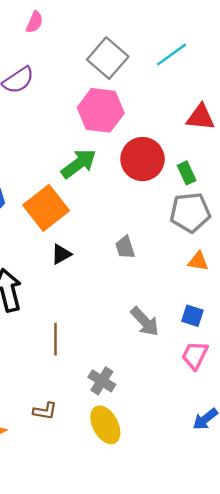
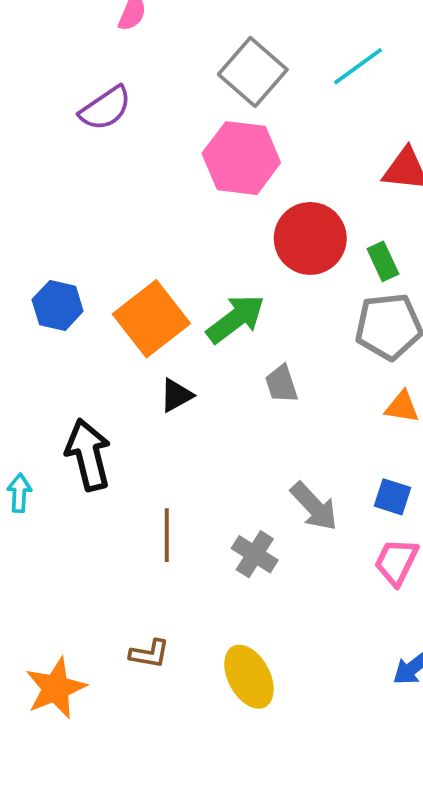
green arrow: (79, 164) -> (236, 319), moved
gray cross: (102, 381) -> (255, 554), moved

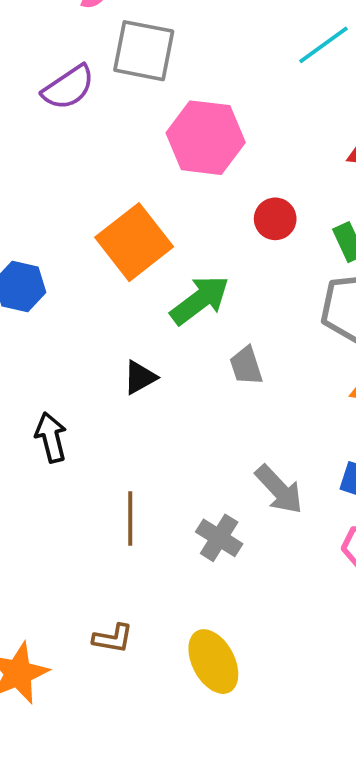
gray square: (253, 72) -> (144, 51), moved, turned -30
red circle: (310, 238) -> (275, 219), size x0.6
orange square: (151, 319) -> (134, 242), moved
black arrow: (88, 455) -> (51, 437), size x0.7

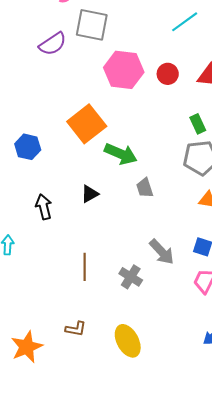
red circle: (275, 219) -> (168, 74), moved
green arrow: (200, 300) -> (121, 154), turned 60
black arrow: (51, 437) -> (44, 207), moved

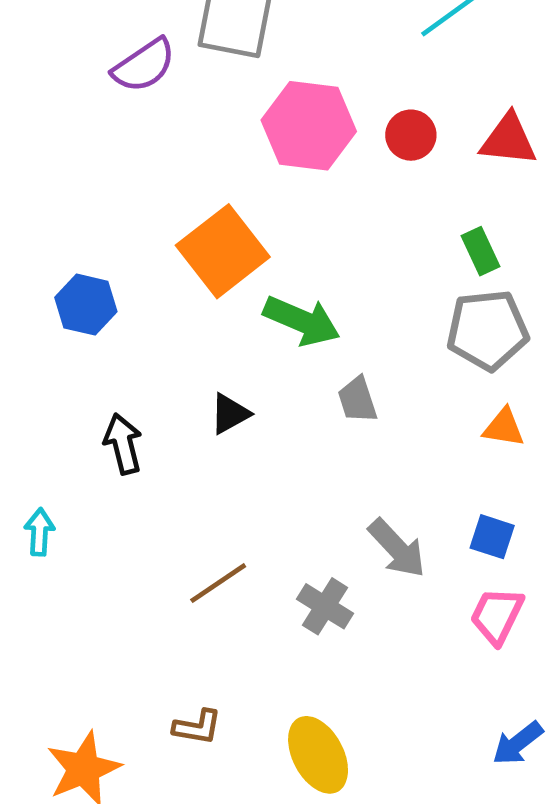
brown line: (85, 267) -> (218, 583), turned 56

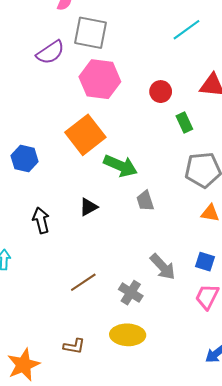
pink hexagon: (309, 126) -> (100, 79), moved
red circle: (411, 135) -> (161, 92), moved
green rectangle: (481, 251) -> (184, 122), moved
yellow ellipse: (318, 755) -> (128, 335), moved, turned -60

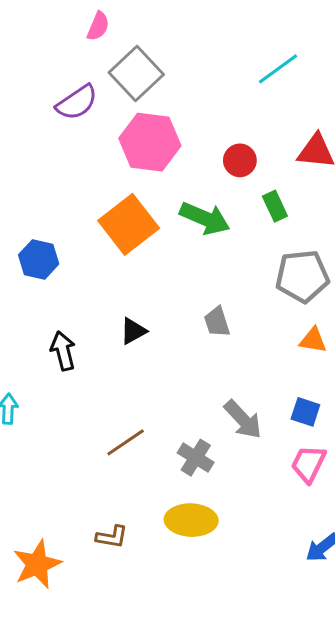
gray square: (91, 33) -> (136, 73), turned 36
green arrow: (120, 166) -> (205, 218), moved

